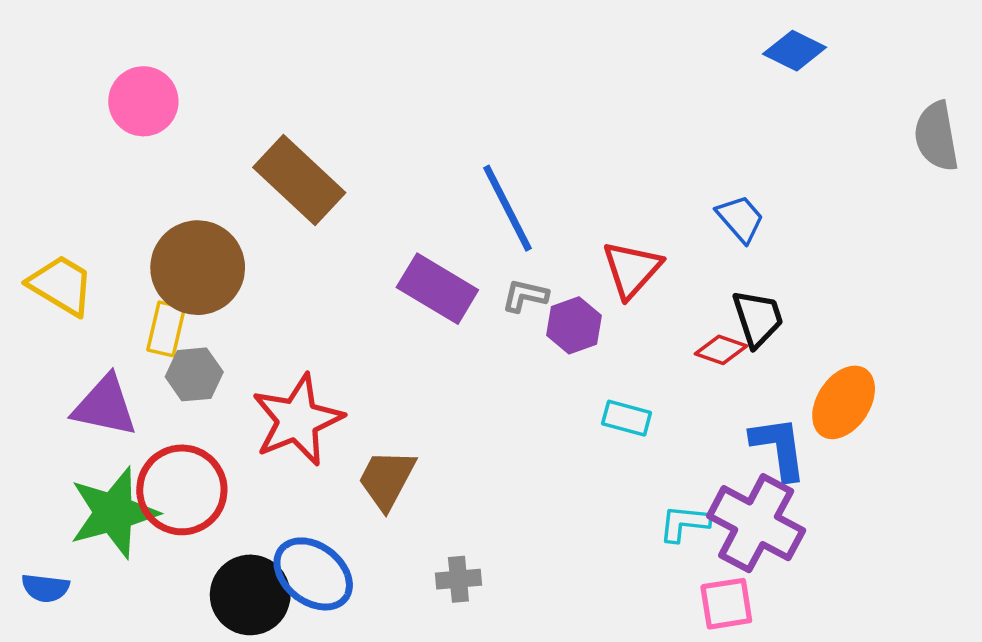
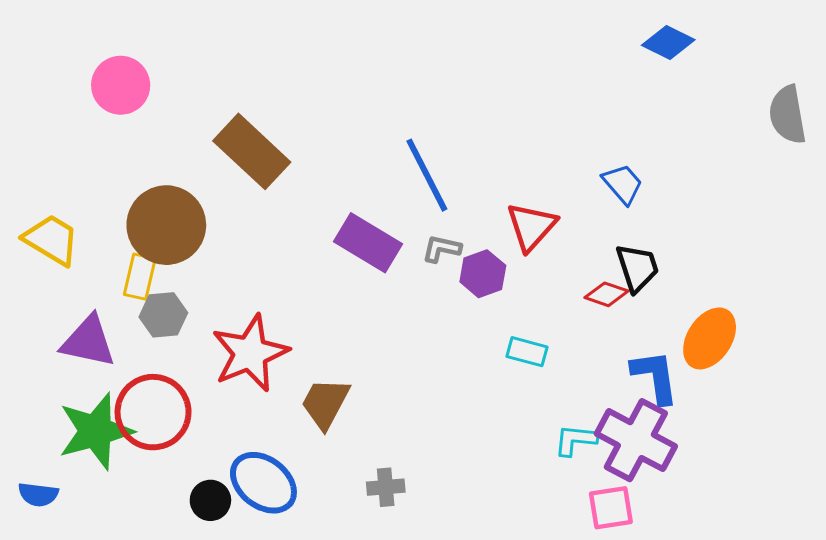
black circle: (250, 595) -> (210, 500), size x0.6

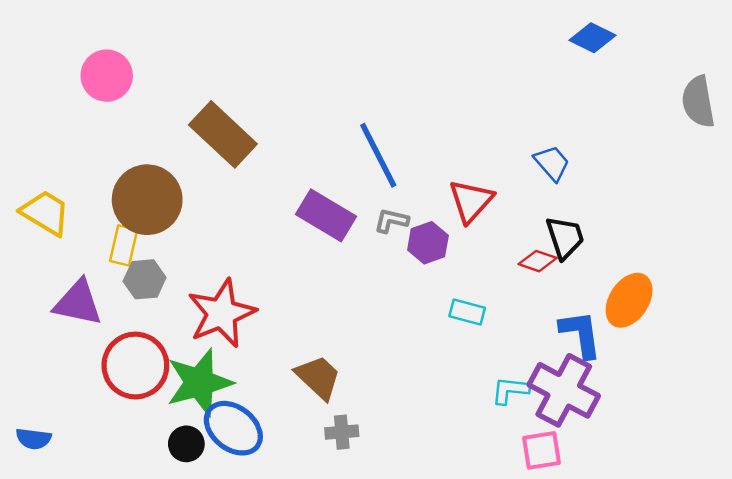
brown trapezoid: (325, 403) -> (318, 377), moved, turned 105
green star: (96, 431) -> (199, 382), moved

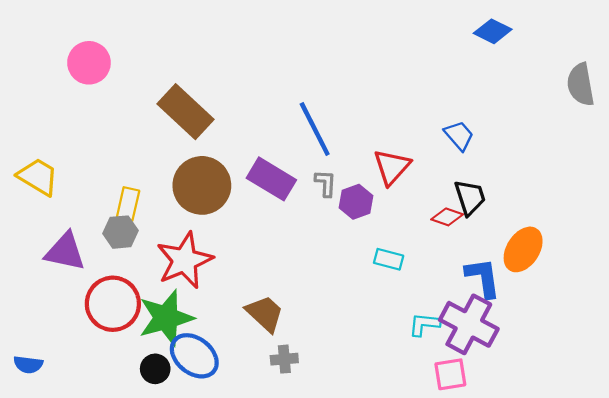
brown circle: (147, 200) -> (202, 185), moved
gray L-shape: (391, 221) -> (326, 183), turned 80
yellow rectangle: (124, 245) -> (128, 204), moved

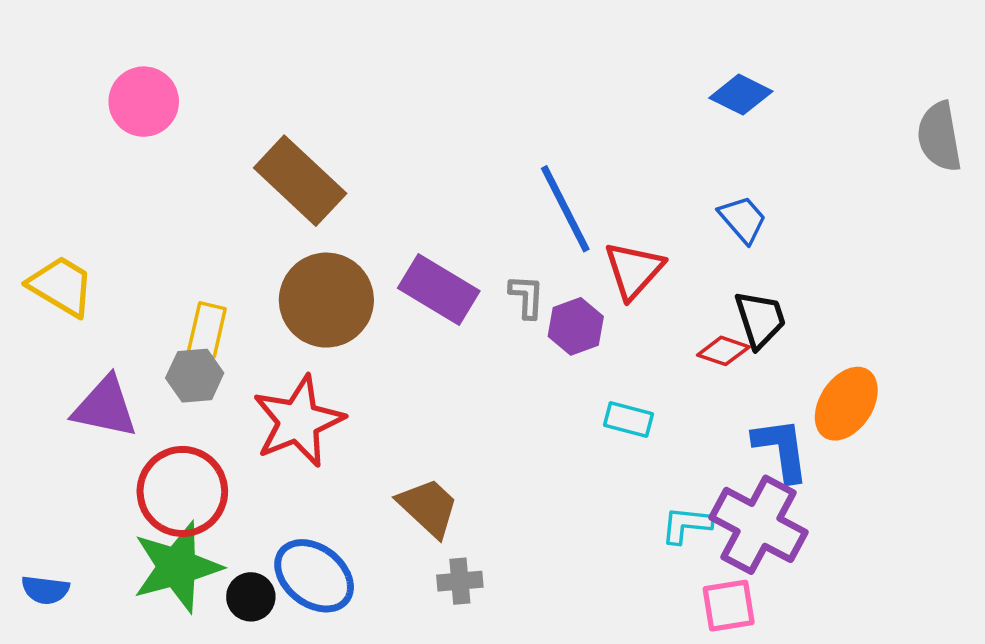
blue diamond: (493, 31) -> (741, 95), moved
blue line: (315, 129) -> (565, 209), moved
green star: (166, 318) -> (177, 567), moved

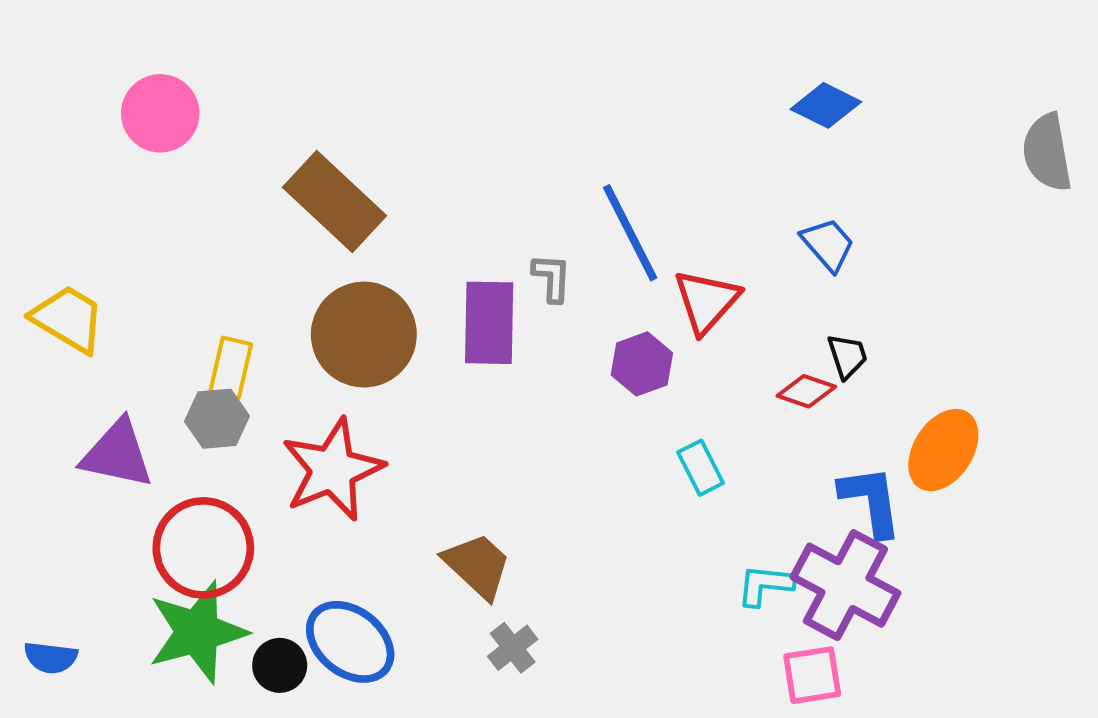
purple rectangle: (439, 290) -> (489, 323), turned 60
gray L-shape: (527, 297) -> (552, 278), moved
black trapezoid: (760, 319) -> (847, 356), size x0.7
cyan rectangle: (628, 419) -> (701, 468), turned 48
gray cross: (460, 581) -> (513, 648), turned -33

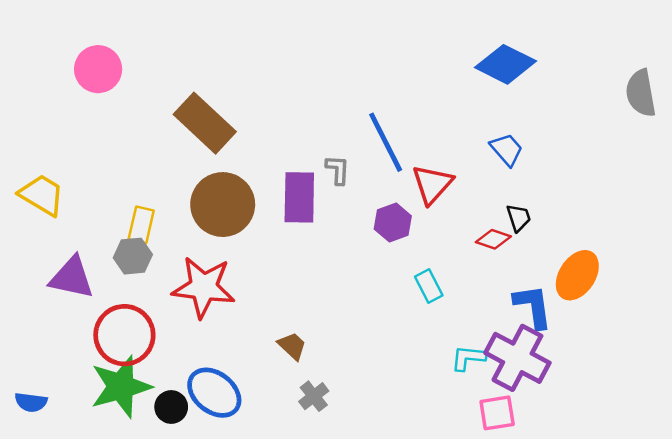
blue diamond: (826, 105) -> (505, 64), size x1.4
red star: (333, 470) -> (204, 287), turned 30
brown trapezoid: (477, 566) -> (292, 346), size x0.7

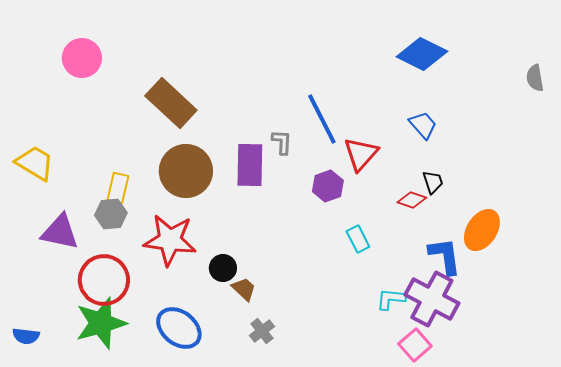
gray semicircle: (641, 93) -> (535, 78), size x0.7
black circle: (171, 407) -> (223, 268), moved
pink square: (497, 413) -> (415, 345), turned -32

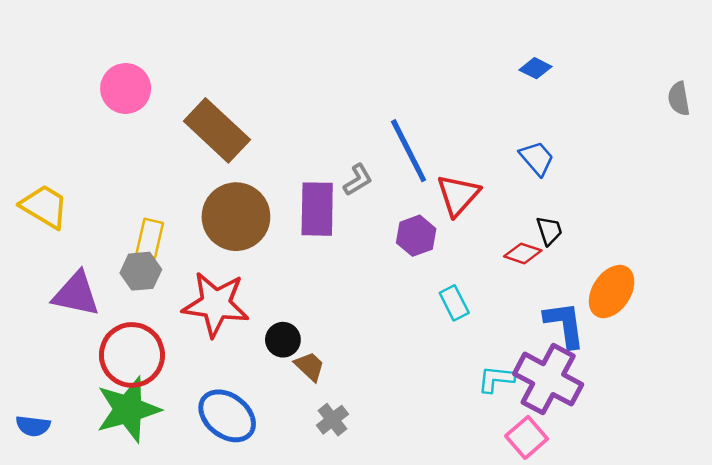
blue diamond: (422, 54) -> (535, 68), size x0.5
pink circle: (82, 58) -> (126, 88), moved
gray L-shape: (282, 142) -> (358, 180), turned 56

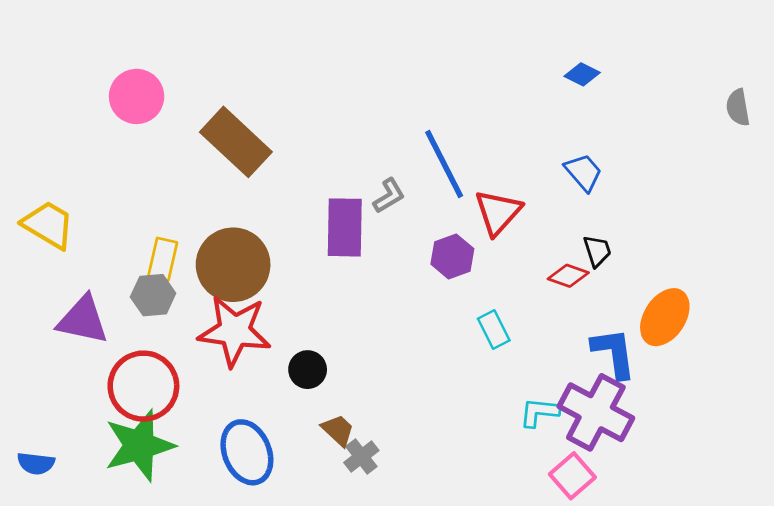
brown circle: (236, 217) -> (233, 265), moved
brown trapezoid: (310, 366) -> (338, 430), moved
blue ellipse: (227, 416) -> (247, 452), turned 30

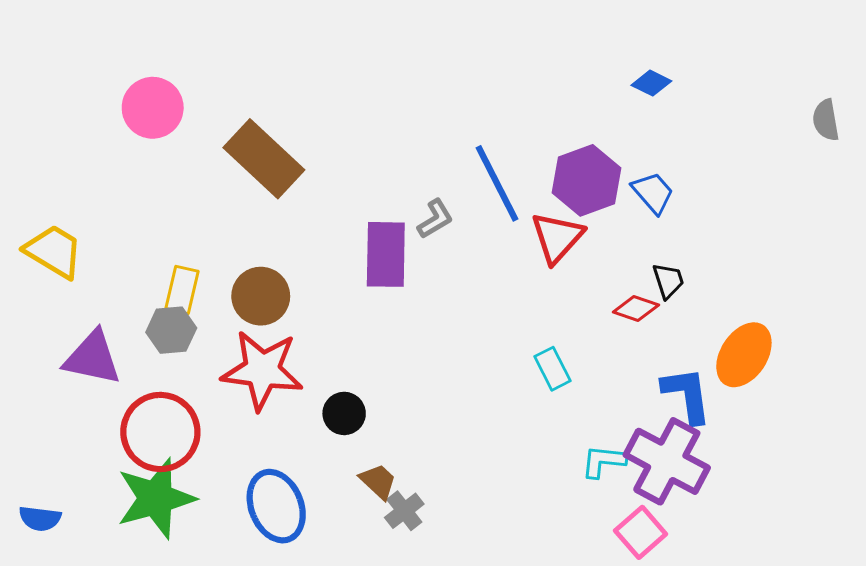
purple hexagon: (452, 256) -> (586, 180), moved, size x1.4
brown circle: (233, 265) -> (261, 296), size x0.7

